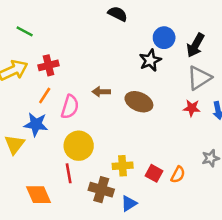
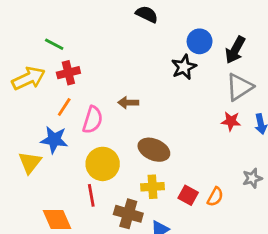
green line: (25, 31) -> (54, 44), moved
brown ellipse: (139, 102) -> (154, 150), moved

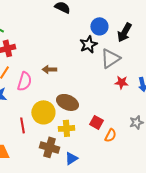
gray triangle: (239, 87) -> (110, 58), moved
yellow circle: (103, 164) -> (43, 112), moved
red line: (91, 195) -> (22, 125), moved
red square: (188, 195) -> (96, 122), moved

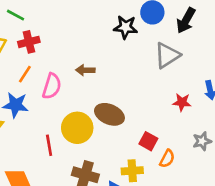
black star: (88, 44) -> (126, 27), moved, turned 30
red star: (121, 82) -> (182, 102), moved
yellow cross: (66, 128) -> (132, 171), moved

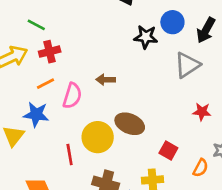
orange line: (25, 74) -> (46, 84), turned 30
orange semicircle: (167, 159) -> (201, 168), moved

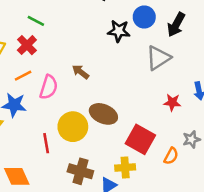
green line: (36, 25) -> (36, 21), moved
red cross: (50, 52) -> (27, 45), turned -30
brown arrow: (106, 80) -> (80, 72), turned 36
red square: (168, 150) -> (140, 139), size x1.6

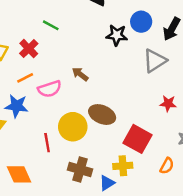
green line: (36, 21) -> (51, 25), moved
pink semicircle: (49, 87) -> (50, 89), turned 55
orange semicircle: (171, 156) -> (167, 166), moved

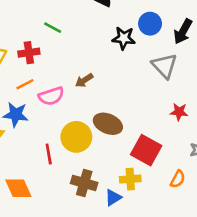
red cross: (29, 49) -> (29, 53), turned 36
gray triangle: (155, 61) -> (165, 66), turned -40
brown arrow: (80, 74) -> (84, 80), turned -70

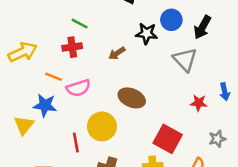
red cross: (29, 53) -> (72, 47), moved
brown arrow: (84, 80) -> (117, 53), moved
orange line: (25, 84) -> (54, 77), turned 49
brown ellipse: (108, 124) -> (132, 98), moved

